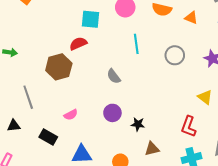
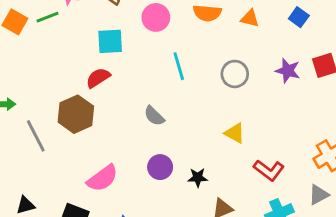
gray line: (28, 97) -> (36, 136), moved
yellow triangle: (205, 97) -> (235, 133), moved
pink semicircle: (71, 115) -> (102, 178), size x1.6
red L-shape: (189, 127) -> (269, 170), turned -65

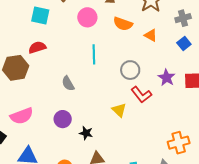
cyan square: (110, 41) -> (40, 15), moved
red L-shape: (269, 170) -> (141, 95), moved

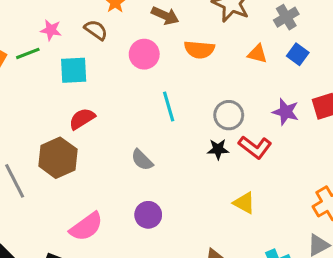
orange triangle: (151, 35) -> (257, 54), moved
yellow triangle: (119, 110) -> (244, 203), moved
black star: (86, 133) -> (218, 149), moved

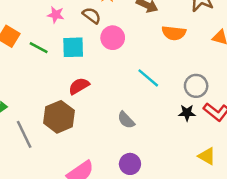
green line: (28, 53) -> (39, 48), moved, turned 48
pink circle: (144, 54) -> (113, 38), moved
cyan line: (169, 107) -> (148, 78), turned -35

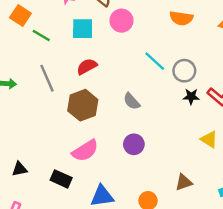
green line: (39, 48) -> (41, 35), moved
gray circle: (196, 86) -> (184, 71), moved
brown hexagon: (59, 117) -> (83, 105), moved
gray line: (24, 134) -> (47, 78), moved

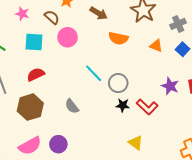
purple circle: (134, 144) -> (58, 144), moved

